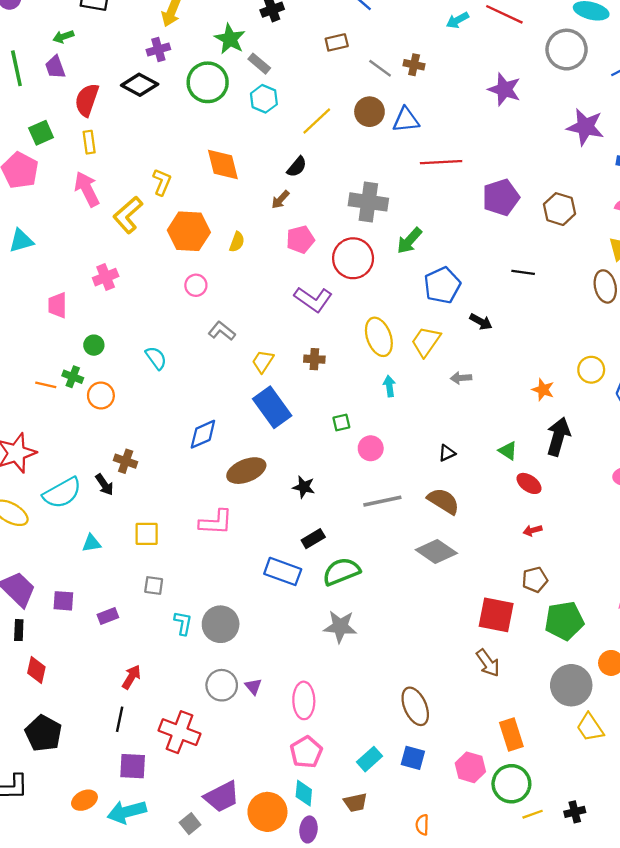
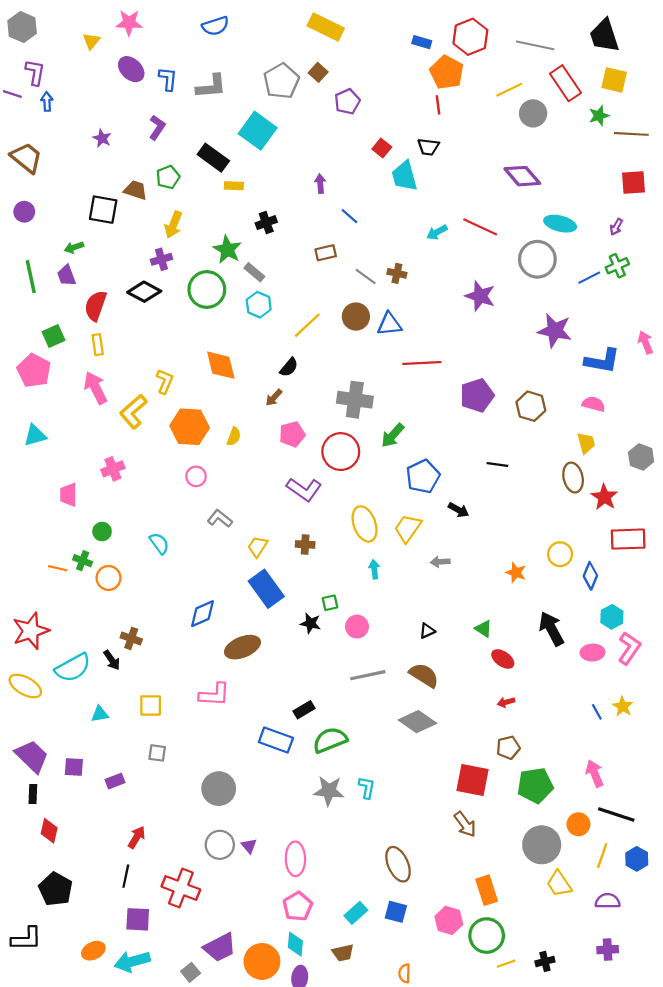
black arrow: (558, 437) -> (551, 629), moved, turned -44
black star: (304, 487) -> (311, 623), moved
cyan L-shape: (183, 623) -> (367, 788), moved

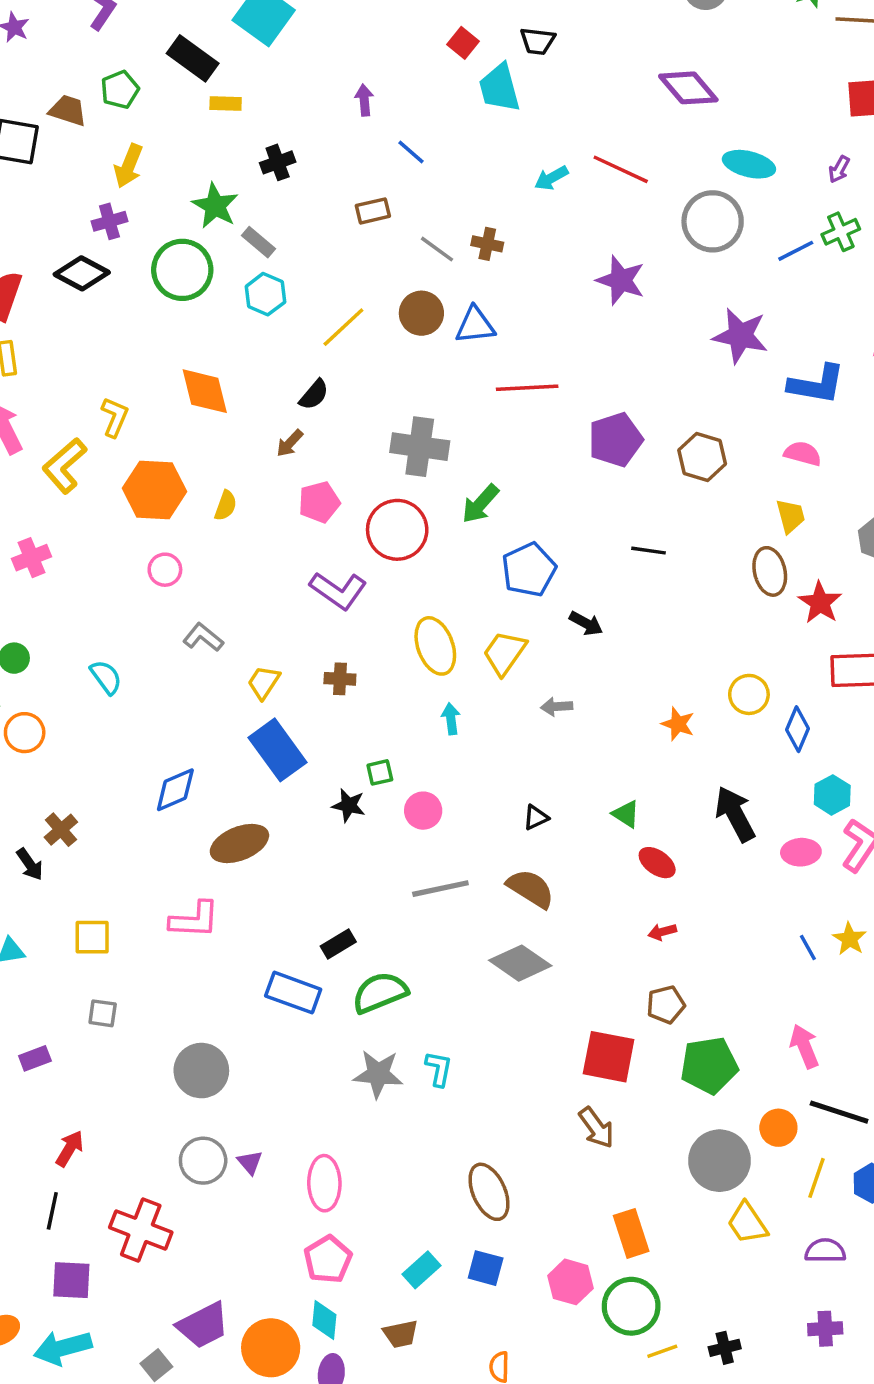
brown cross: (131, 638) -> (61, 830), turned 30

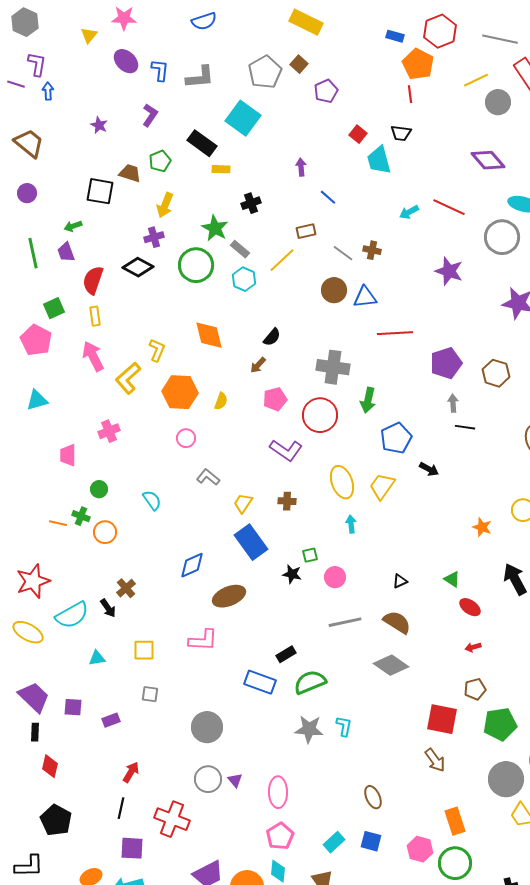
yellow line: (343, 327) -> (282, 260), moved
green arrow: (480, 504) -> (368, 400), turned -30
gray arrow: (557, 707) -> (453, 403), moved, turned 90
brown ellipse: (489, 1192) -> (373, 797), size x0.7

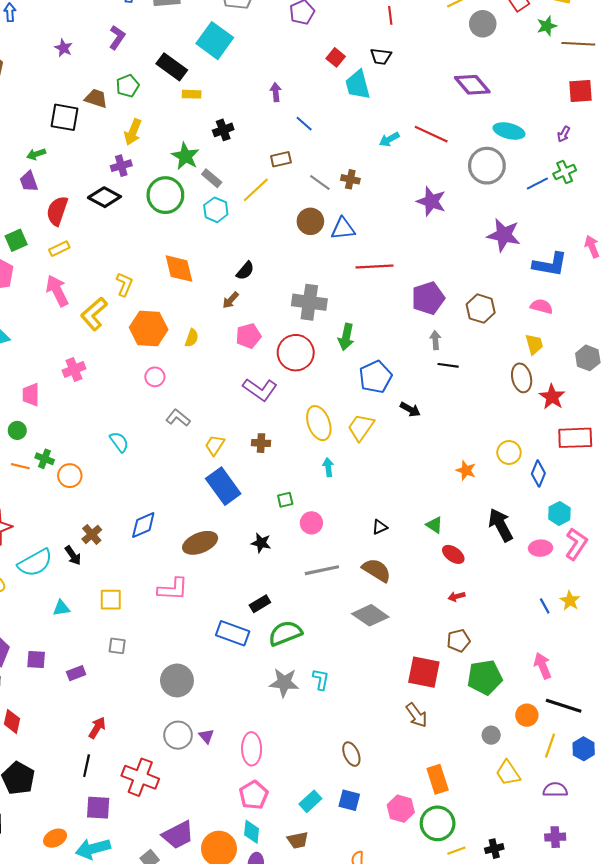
yellow rectangle: (95, 316) -> (59, 249), turned 72
green circle: (99, 489) -> (17, 430), moved
blue diamond: (192, 565) -> (143, 525), moved
black star: (292, 574) -> (261, 543), moved
gray circle: (506, 779) -> (491, 735), size x0.5

